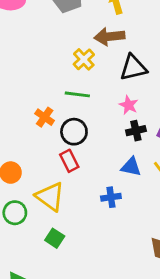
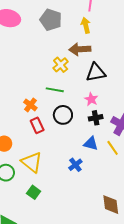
black circle: (74, 132) -> (63, 115), moved
red rectangle: (69, 161) -> (37, 125), moved
blue cross: (111, 197) -> (75, 165), turned -32

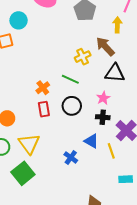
brown arrow: (80, 49) -> (105, 46), turned 35
blue cross: (75, 165) -> (71, 157), turned -32
green square: (34, 192) -> (23, 173), size x1.6

